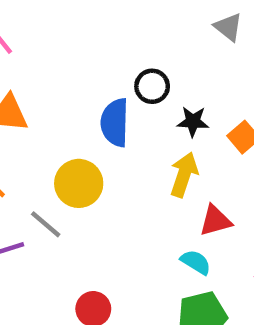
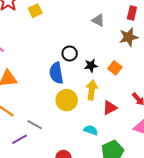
yellow circle: (79, 183) -> (67, 100), moved
cyan semicircle: (196, 262) -> (91, 130), moved

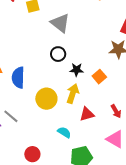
gray triangle: (98, 20) -> (60, 23), moved, size x1.5
blue semicircle: (56, 73) -> (18, 78), moved

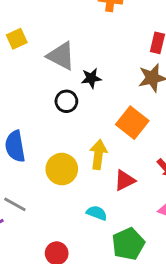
black star: (77, 70) -> (91, 78), moved
orange square: (99, 77) -> (132, 123), size x1.5

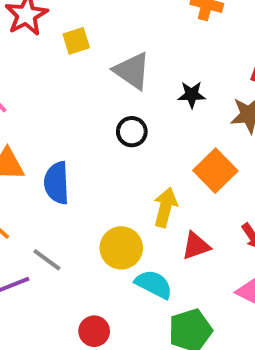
black star: (91, 78) -> (192, 95), moved
yellow circle: (62, 169) -> (121, 248), moved
cyan semicircle: (97, 213) -> (154, 284), size x1.4

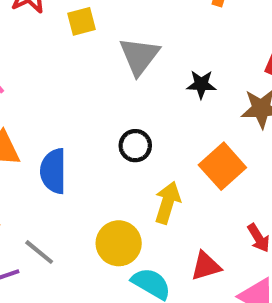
gray triangle: (132, 71) -> (139, 56), turned 30
black circle: (132, 132) -> (135, 146), moved
red triangle: (196, 246) -> (206, 266), moved

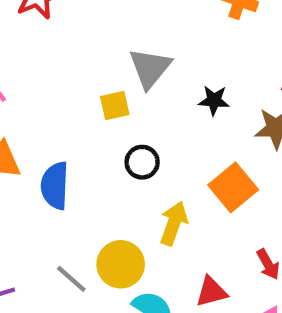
yellow square: (82, 21) -> (115, 106), moved
gray line: (39, 252) -> (71, 279), moved

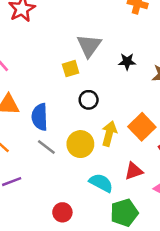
orange square: (233, 187) -> (142, 127), moved
yellow circle: (121, 264) -> (80, 144), moved
gray line: (71, 279) -> (46, 147), moved

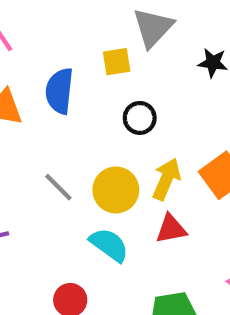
blue semicircle: (40, 117) -> (59, 91), moved
red triangle: (134, 171) -> (171, 229), moved
cyan semicircle: (101, 183) -> (109, 245), moved

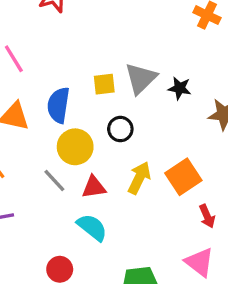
gray triangle: (153, 28) -> (141, 78), moved
yellow circle: (116, 190) -> (75, 147), moved
red triangle: (171, 229) -> (94, 187), moved

